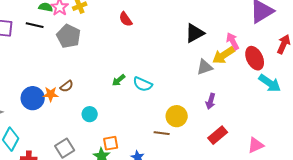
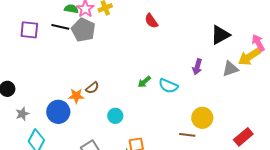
gray pentagon: (69, 36) -> (83, 30), moved
blue circle: (33, 98) -> (58, 112), moved
purple arrow: (211, 101) -> (197, 67), moved

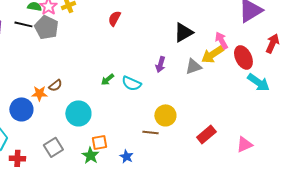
red semicircle: (151, 21) -> (114, 18), turned 63
cyan circle: (115, 116) -> (78, 113), size x1.6

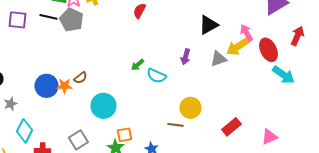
green arrow: (107, 79) -> (137, 65), moved
blue circle: (21, 109) -> (46, 86), moved

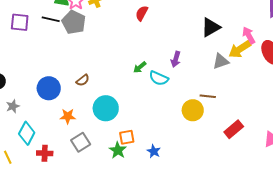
purple arrow: (185, 57) -> (176, 59), moved
orange star: (64, 86) -> (68, 116), moved
brown line: (175, 125) -> (208, 96), moved

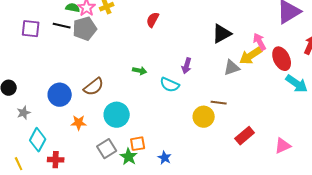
gray pentagon: (74, 22) -> (85, 29), turned 30
green arrow: (140, 67) -> (140, 71), moved, turned -128
brown semicircle: (83, 80) -> (94, 87), size x1.5
gray square: (81, 142) -> (107, 149), moved

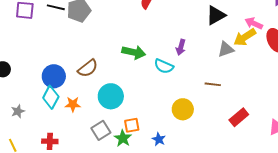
pink arrow: (260, 42) -> (254, 23), turned -36
green arrow: (140, 71) -> (134, 52), size x1.6
gray star: (24, 113) -> (18, 111), moved
yellow circle: (204, 117) -> (183, 109), moved
cyan diamond: (38, 140) -> (51, 97), moved

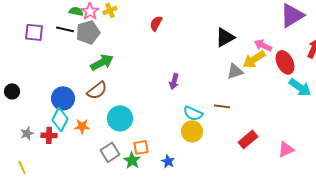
purple arrow: (181, 47) -> (174, 81), moved
green arrow: (134, 52) -> (102, 62), moved, turned -40
cyan semicircle: (164, 66) -> (193, 113), moved
red cross: (50, 141) -> (49, 135), moved

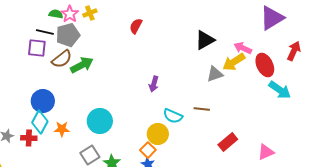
purple square: (34, 32) -> (37, 48), moved
brown semicircle: (97, 90) -> (62, 59), moved
yellow circle: (192, 131) -> (158, 134), moved
orange square: (141, 147) -> (148, 150), moved, turned -35

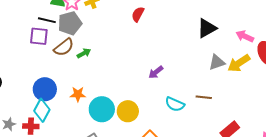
yellow arrow: (234, 62) -> (239, 63), moved
green arrow: (82, 65) -> (84, 53), size x0.6
purple arrow: (154, 84) -> (156, 72), turned 35
orange star: (62, 129) -> (78, 94), moved
yellow circle: (158, 134) -> (128, 111), moved

